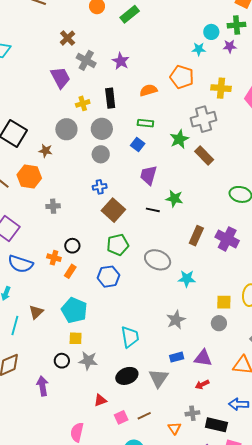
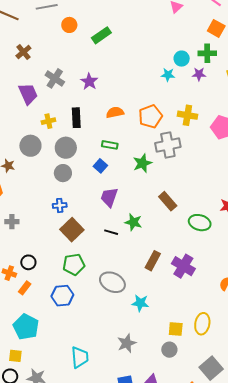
brown cross: (68, 38) -> (23, 52), moved
orange pentagon: (182, 77) -> (150, 116), moved, turned 30
brown rectangle: (204, 156) -> (168, 201), moved
yellow square: (76, 338) -> (15, 356), moved

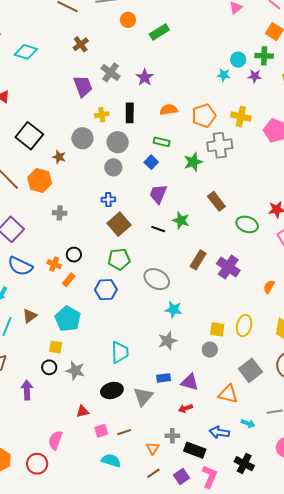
cyan star: (140, 303) -> (174, 310), moved

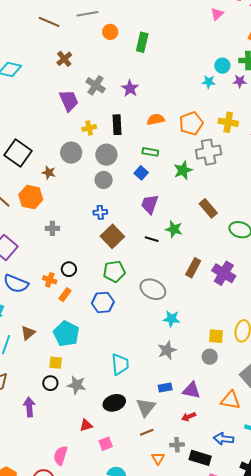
green rectangle: (159, 32) -> (142, 42), turned -42
brown line: (124, 432) -> (147, 432), moved

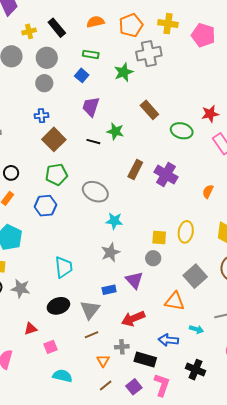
black rectangle: (117, 125) -> (57, 28), turned -36
purple triangle: (191, 390) -> (134, 280), moved, turned 36
red arrow: (189, 417) -> (133, 319), size x1.6

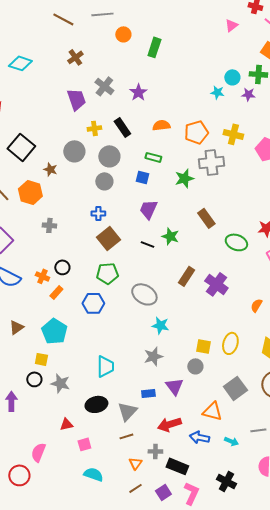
blue square: (82, 75) -> (142, 177), turned -32
blue arrow: (168, 340) -> (199, 437), moved

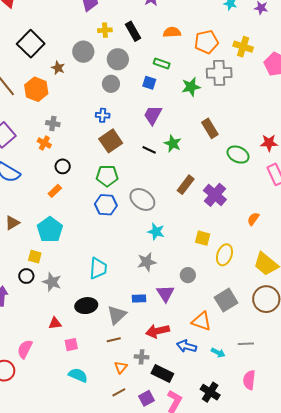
orange cross: (42, 276) -> (44, 143), moved
blue hexagon: (93, 303) -> (106, 205), moved
yellow square: (203, 346) -> (203, 238), moved

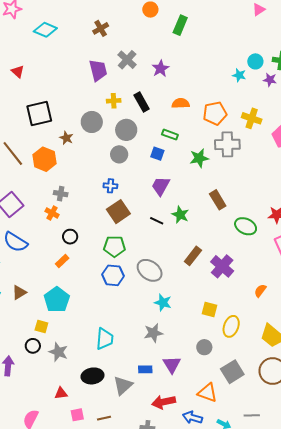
black square: (31, 44) -> (39, 114), turned 32
gray circle: (188, 275) -> (204, 347), moved
brown line: (114, 340) -> (104, 418), moved

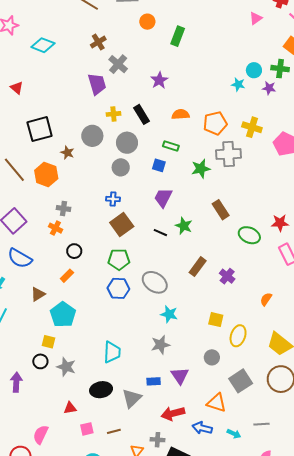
gray cross: (127, 60) -> (118, 64), moved
purple cross: (222, 266) -> (227, 276), size x0.7
brown triangle: (19, 293) -> (38, 294), moved

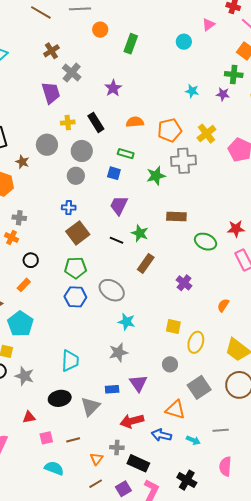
cyan circle: (254, 70) -> (184, 42), moved
yellow cross: (252, 127) -> (206, 134), turned 36
brown rectangle: (221, 210) -> (176, 217), turned -54
brown rectangle: (198, 267) -> (146, 263), moved

